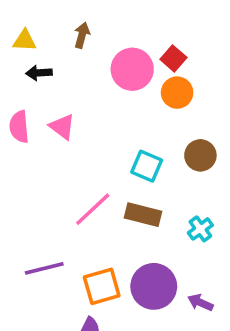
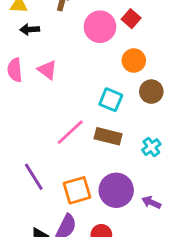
orange circle: (177, 93) -> (134, 61), moved
purple line: (44, 268) -> (34, 177), turned 72

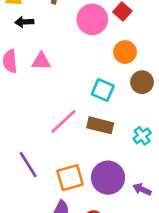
pink triangle: (47, 70) -> (41, 61), turned -36

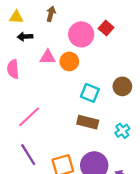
orange circle: (125, 52) -> (69, 61), moved
pink triangle: (41, 61) -> (48, 57), moved
pink line: (64, 121) -> (29, 117), moved

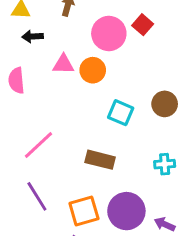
brown rectangle: (88, 122) -> (100, 160), moved
cyan cross: (122, 131) -> (165, 164), turned 32

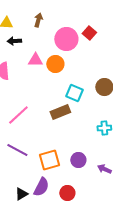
brown rectangle: (100, 160) -> (60, 112), moved, turned -36
purple line: (37, 196) -> (17, 150), turned -30
purple circle: (126, 211) -> (78, 160), size x0.6

